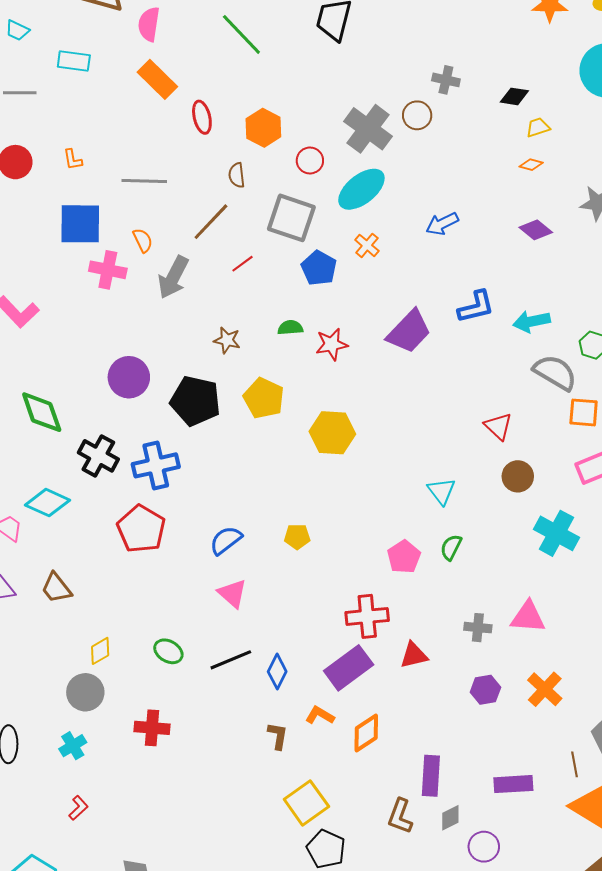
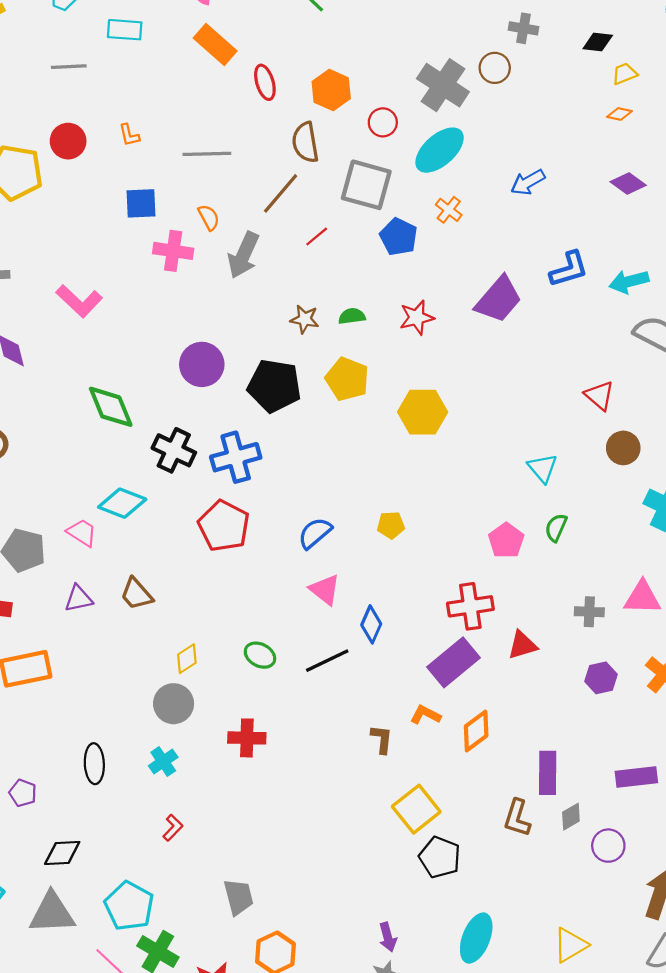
brown semicircle: (237, 175) -> (305, 142), size x1.5
blue square: (80, 224) -> (141, 203), size x0.7
green semicircle: (290, 328) -> (352, 316), moved
blue diamond: (277, 671) -> (371, 624), moved

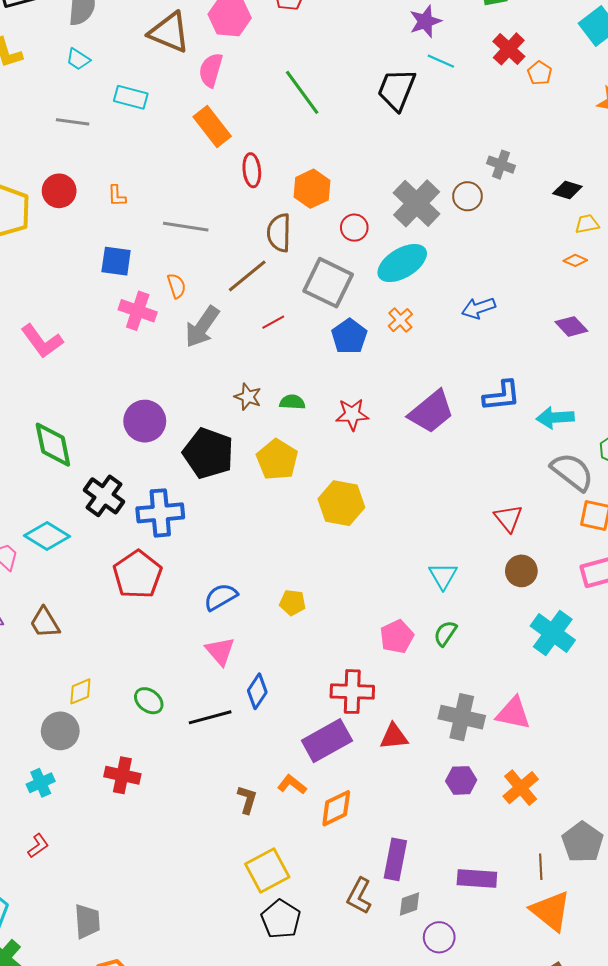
gray cross: (589, 612) -> (462, 717), size x1.6

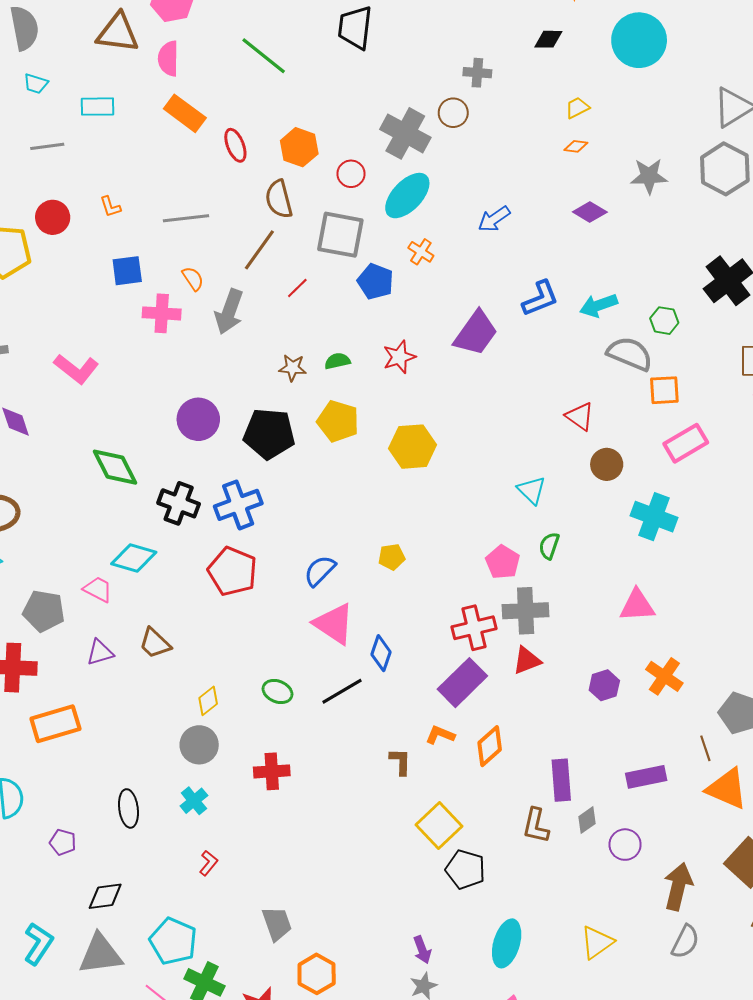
black diamond: (567, 190) -> (548, 39), moved
pink triangle: (220, 651) -> (334, 624), size x1.4
gray cross: (462, 717) -> (526, 611), moved

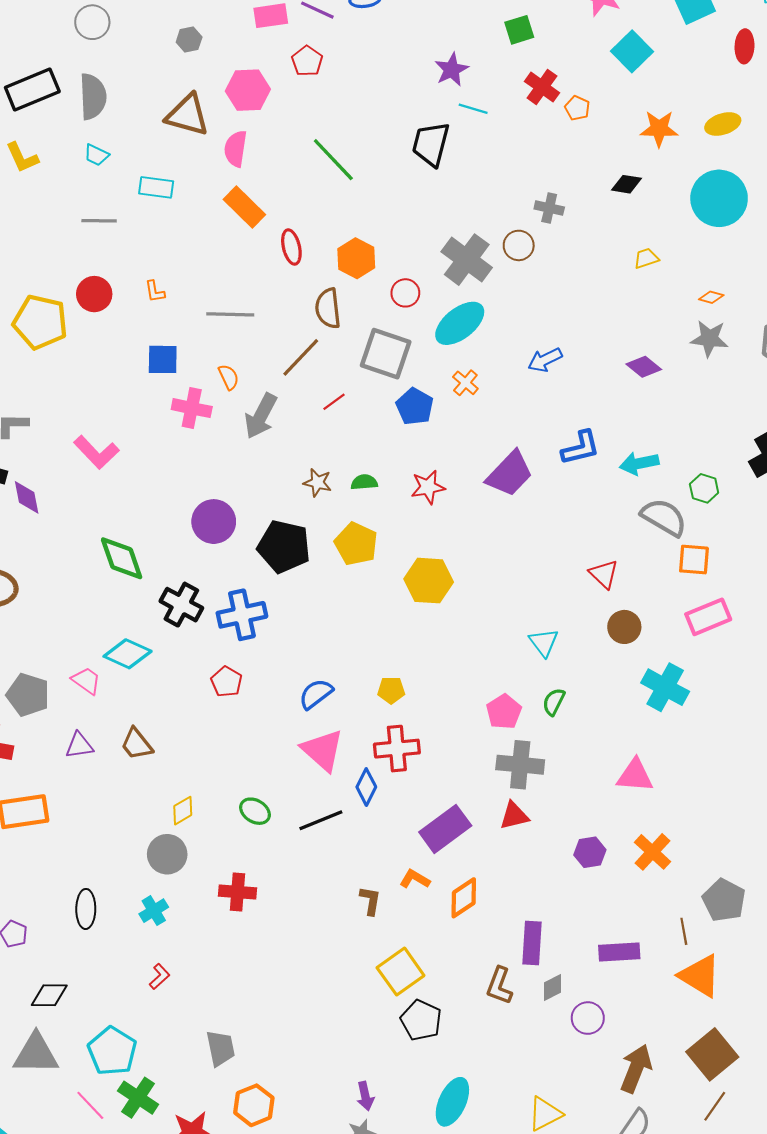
orange diamond: (576, 146) -> (711, 297), moved
red pentagon: (232, 571) -> (226, 682), size x0.6
red cross: (474, 628) -> (397, 749), moved

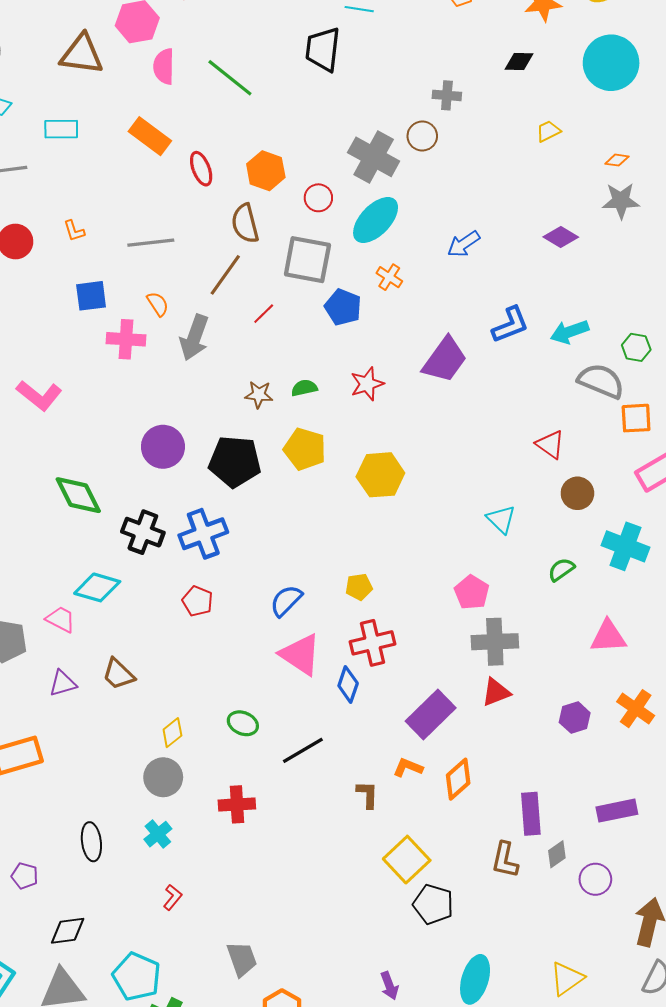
pink semicircle: (236, 149) -> (164, 66), moved
green semicircle: (554, 702) -> (561, 570), moved, turned 36
black line: (321, 820) -> (303, 750), moved

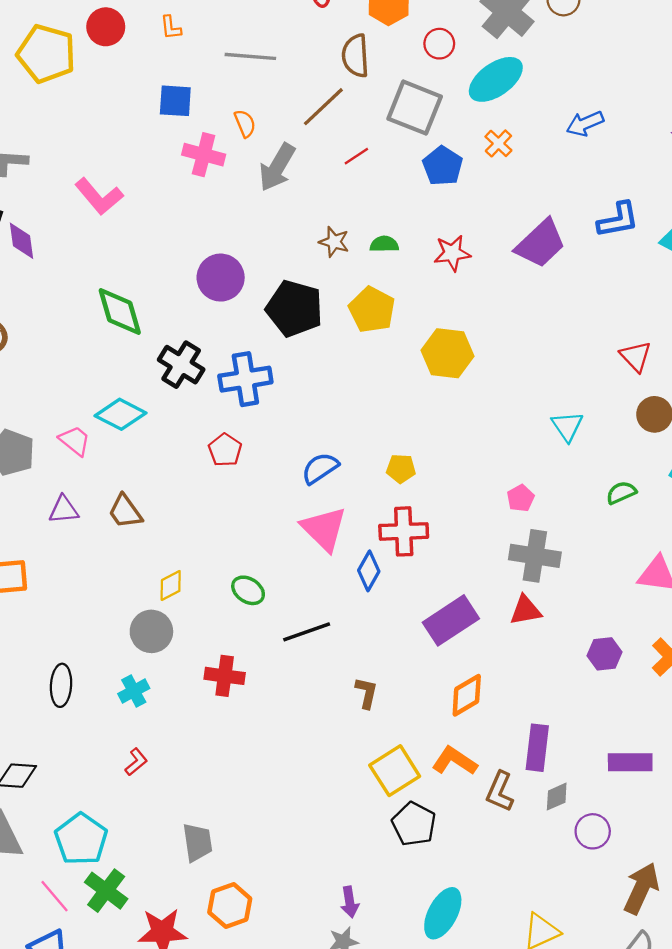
pink pentagon: (472, 592) -> (521, 498), size x0.7
orange L-shape: (408, 768) -> (455, 761), moved, size x1.4

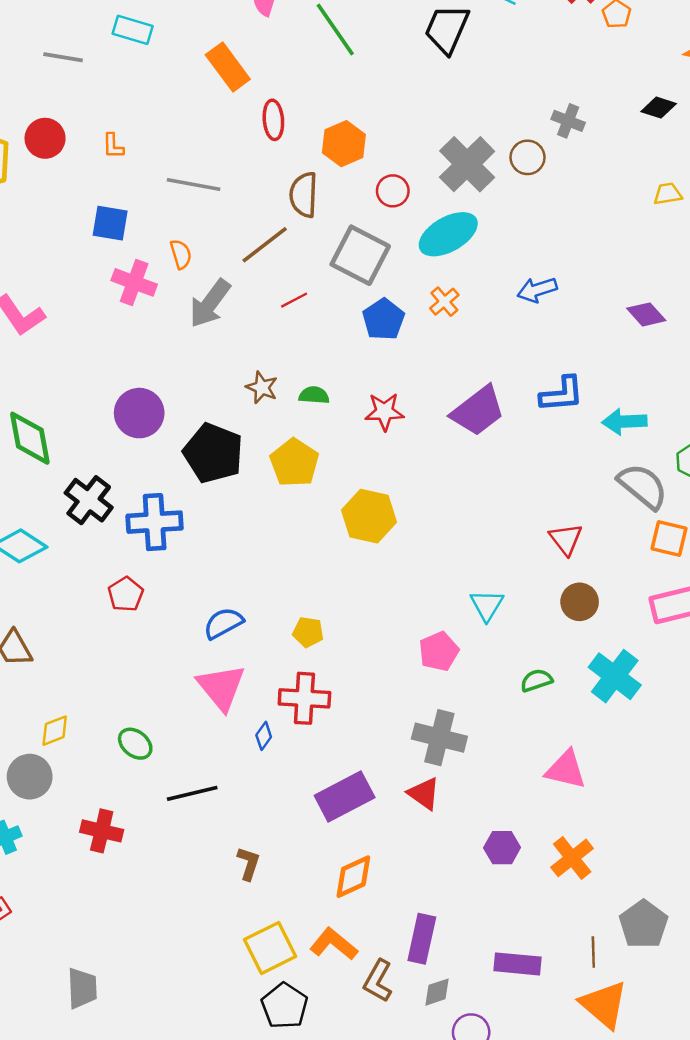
pink pentagon: (521, 498) -> (439, 651), moved, size x1.4
blue diamond: (369, 571) -> (264, 736), size x0.7
red triangle: (526, 610) -> (424, 794), turned 40
gray trapezoid: (197, 842) -> (82, 988), moved

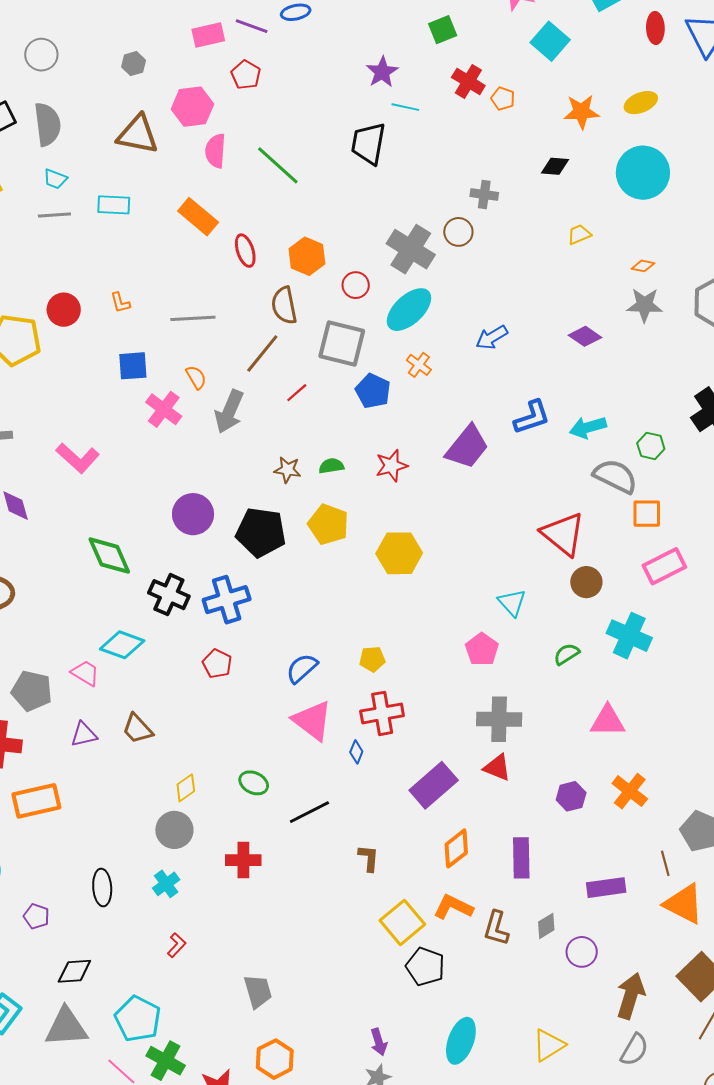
gray line: (63, 57) -> (54, 215), moved
pink cross: (134, 282) -> (164, 409), turned 30
red triangle: (566, 539) -> (563, 534), size x1.6
purple rectangle: (422, 939) -> (521, 858), moved

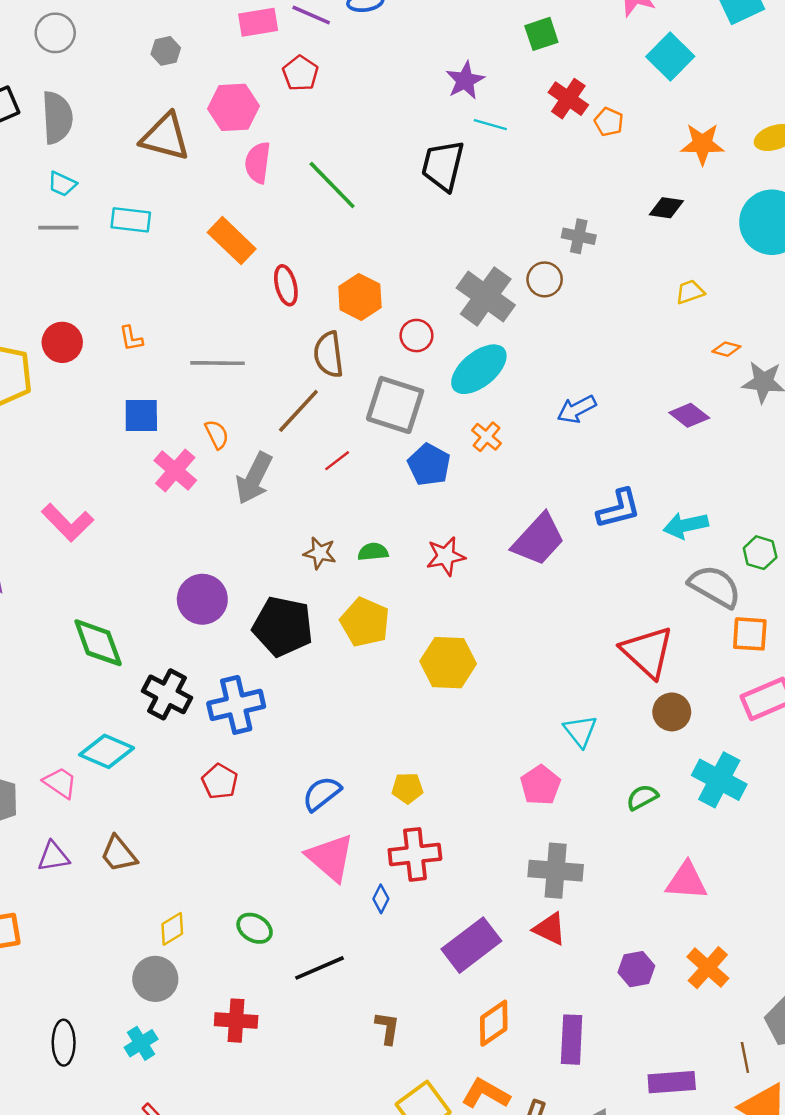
orange diamond: (643, 266) -> (726, 349), moved

